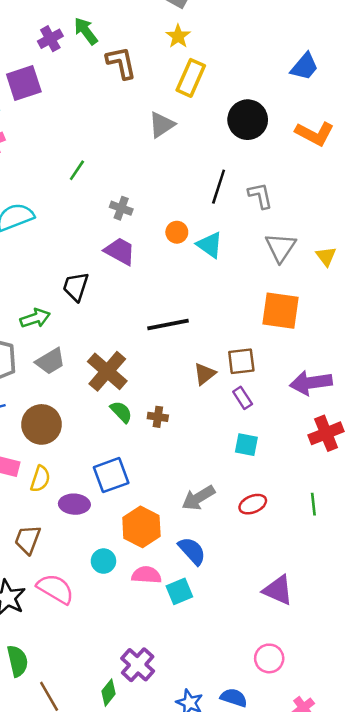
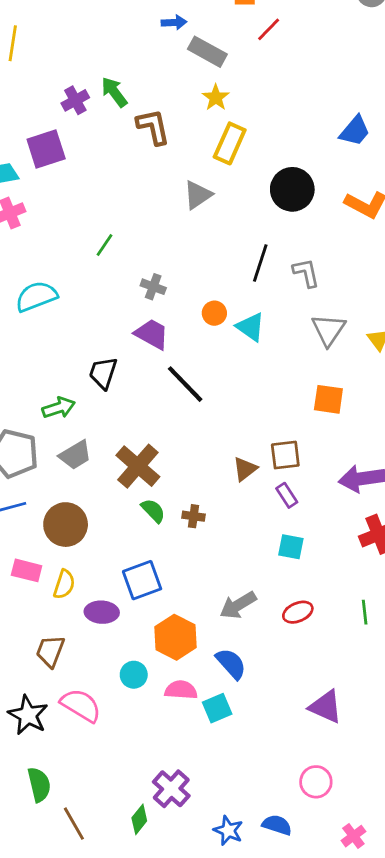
orange square: (281, 311) -> (328, 399), size x0.7
black line: (168, 325) -> (185, 384), moved, turned 57

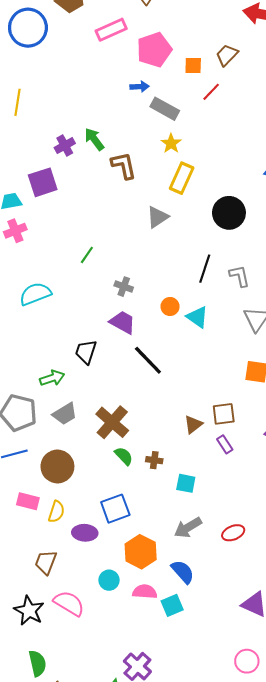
cyan square: (291, 547) -> (186, 483), moved

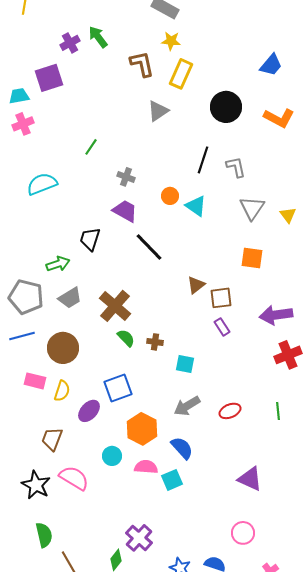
yellow star: (171, 143) -> (171, 41), turned -30
brown L-shape: (124, 165) -> (142, 64), moved
brown triangle: (193, 424) -> (196, 285), moved
purple ellipse: (85, 533) -> (89, 411), turned -50

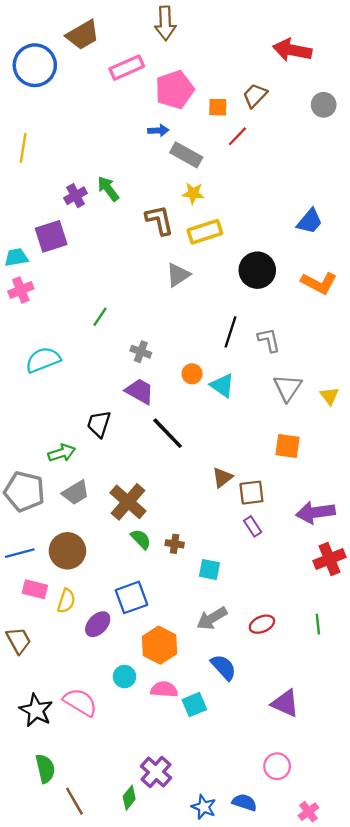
yellow rectangle: (181, 74) -> (205, 232), turned 48
blue line: (22, 336) -> (20, 553), moved
brown trapezoid: (52, 439) -> (19, 640), moved, turned 130
blue semicircle: (182, 448) -> (223, 667), moved

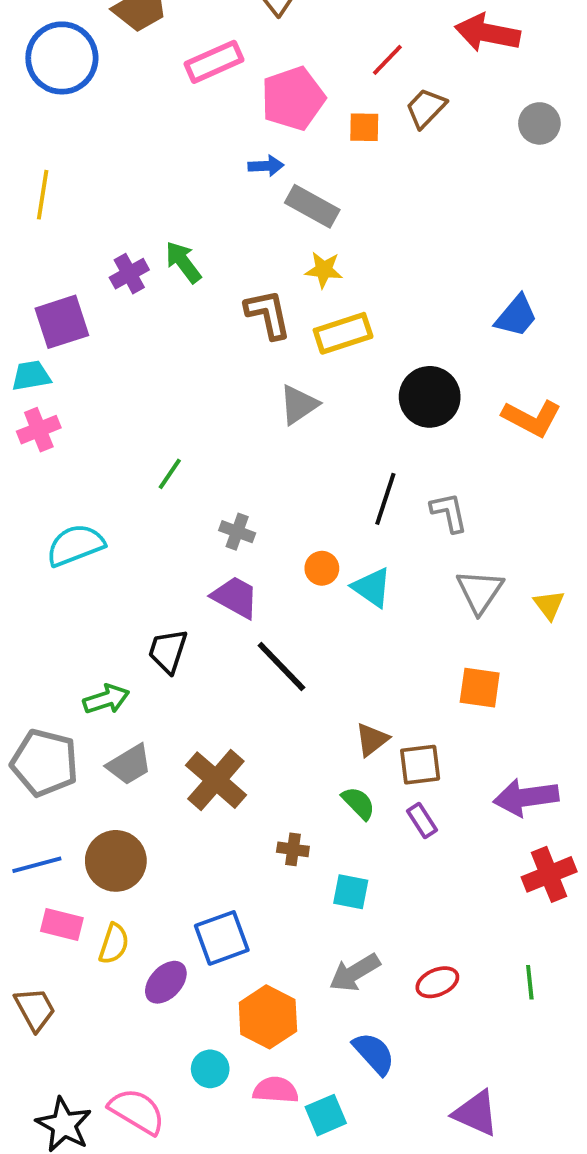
red line: (237, 136) -> (387, 60), moved
purple square: (51, 236) -> (62, 322), moved
green semicircle: (141, 539) -> (358, 803), moved

